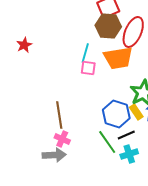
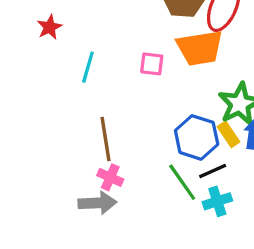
cyan line: (85, 53) -> (88, 67), moved

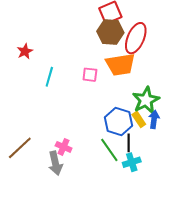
brown line: (105, 139) -> (20, 148), moved, turned 56
black line: (213, 171) -> (129, 143), turned -66
gray arrow: (97, 203) -> (55, 163), turned 80

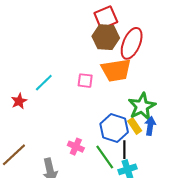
red star: (25, 51) -> (19, 101), moved
cyan line: (49, 77) -> (44, 83), turned 30
pink cross: (64, 147) -> (76, 147), moved

